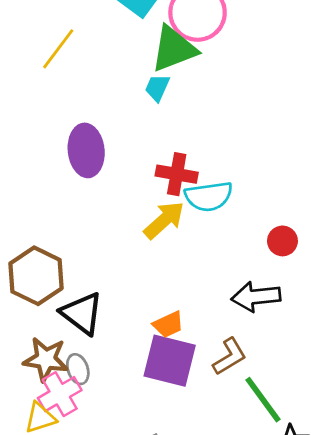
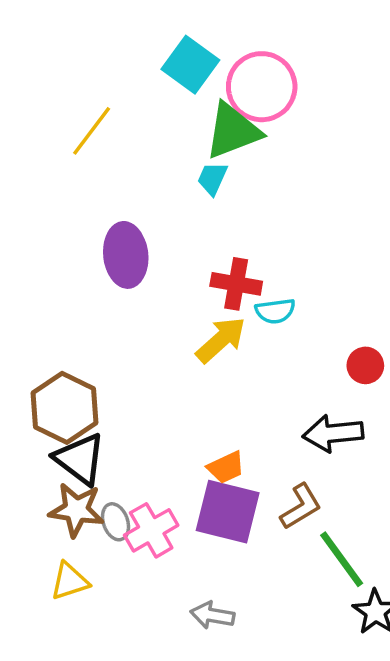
cyan semicircle: (209, 196) -> (275, 311), size x0.7
black triangle: (82, 313) -> (80, 459), moved
pink cross: (60, 394) -> (151, 530), moved

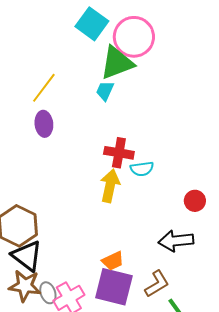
yellow line: (92, 131) -> (44, 88), moved
purple ellipse: (126, 255) -> (44, 124), moved, size x0.7
yellow arrow: (221, 340) -> (110, 186), turned -36

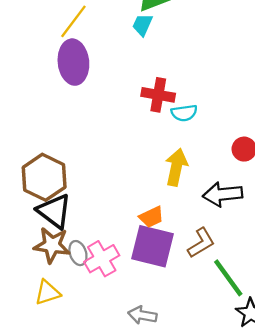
purple ellipse: (44, 124) -> (73, 62), size x1.5
yellow arrow: (110, 186) -> (176, 167), moved

